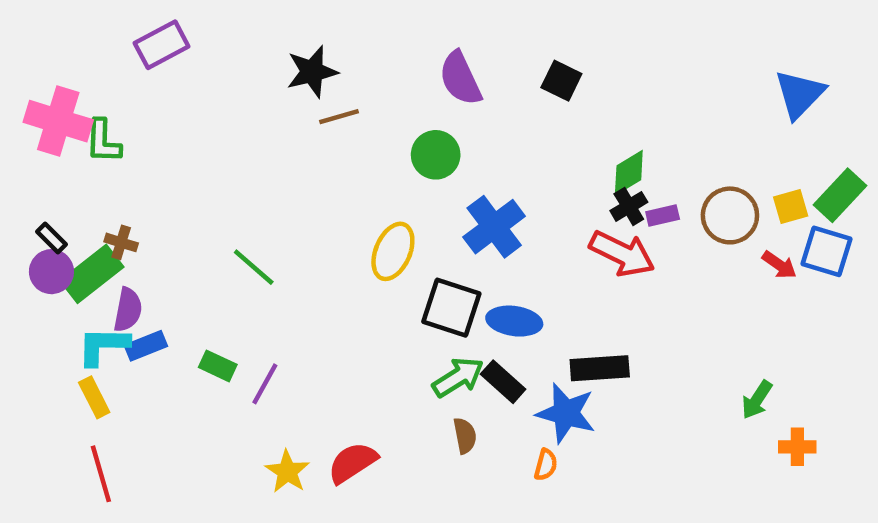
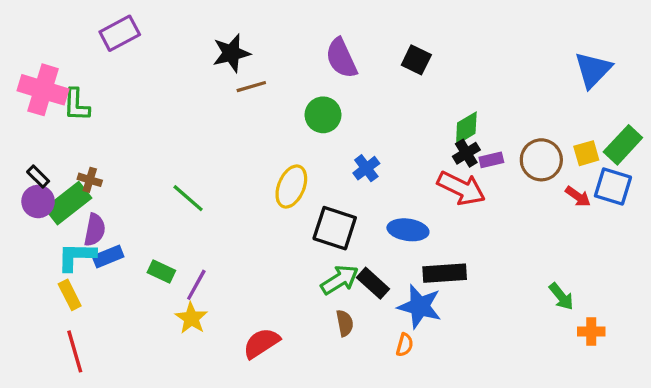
blue cross: (494, 227) -> (366, 168), size x0.6
blue ellipse: (514, 321) -> (408, 230), moved
green arrow: (757, 400) -> (561, 296), turned -72
yellow star: (287, 472) -> (191, 318), moved

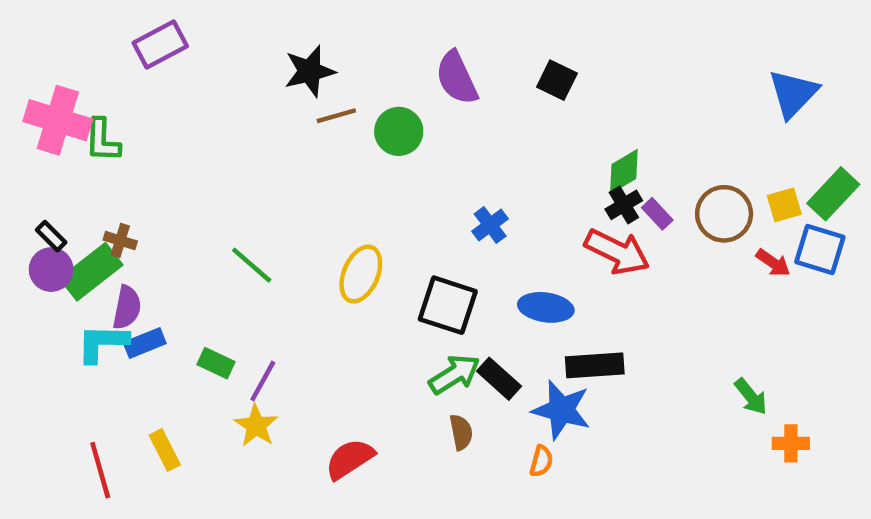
green circle: (323, 115) -> (399, 131), moved
purple rectangle: (491, 160) -> (657, 214), turned 60
yellow ellipse: (291, 187) -> (361, 274), moved
yellow rectangle: (70, 295) -> (165, 450), moved

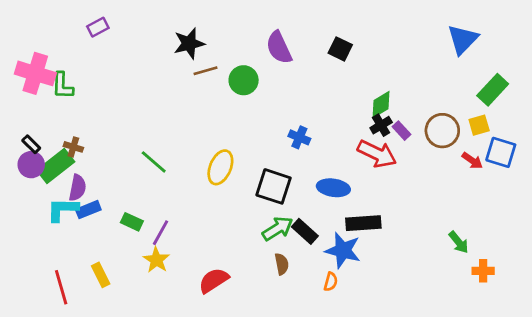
purple rectangle: (160, 44) -> (98, 27), size x0.7
blue triangle: (793, 93) -> (463, 39), moved
green rectangle: (833, 194) -> (493, 90), moved
blue cross: (490, 225) -> (299, 137), turned -30

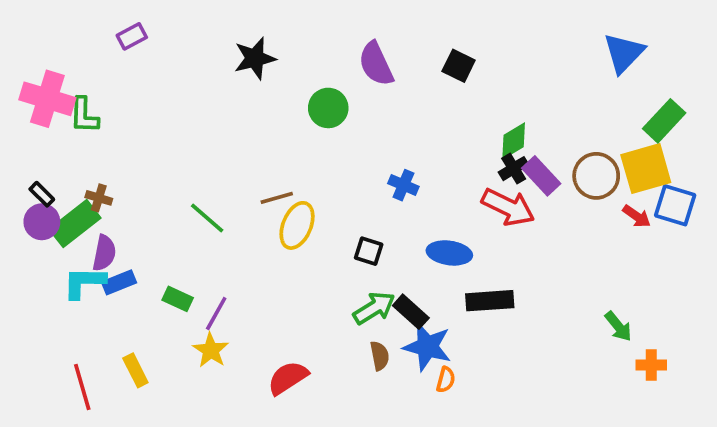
brown line: (205, 71) -> (277, 198), moved
yellow square: (479, 125) -> (646, 169), size x1.8
purple rectangle: (401, 131) -> (541, 176), size x1.5
black square: (273, 186) -> (369, 251), size x0.6
blue star: (343, 250) -> (427, 347), moved

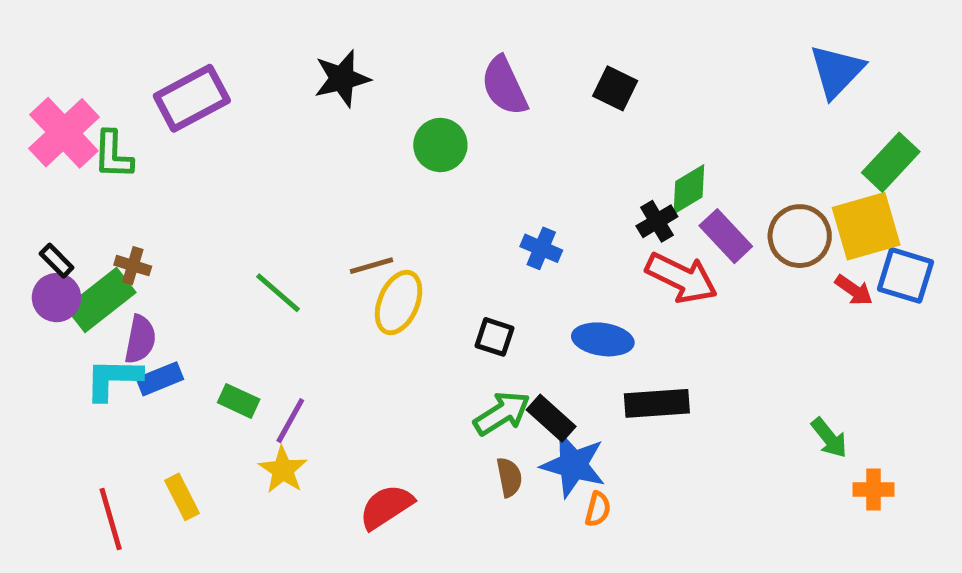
purple rectangle: (132, 36) -> (192, 98), moved, size x1.8
pink cross: (47, 99) -> (64, 133), turned 30
black cross: (514, 169) -> (657, 221), moved

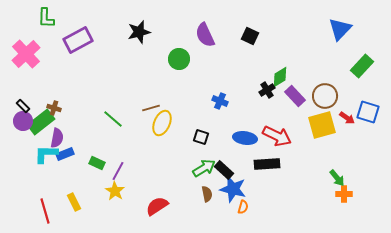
green L-shape: (113, 155) -> (46, 18), moved
yellow square: (866, 226) -> (322, 125), moved
red arrow: (682, 278) -> (277, 136), moved
orange cross: (873, 490) -> (344, 194), moved

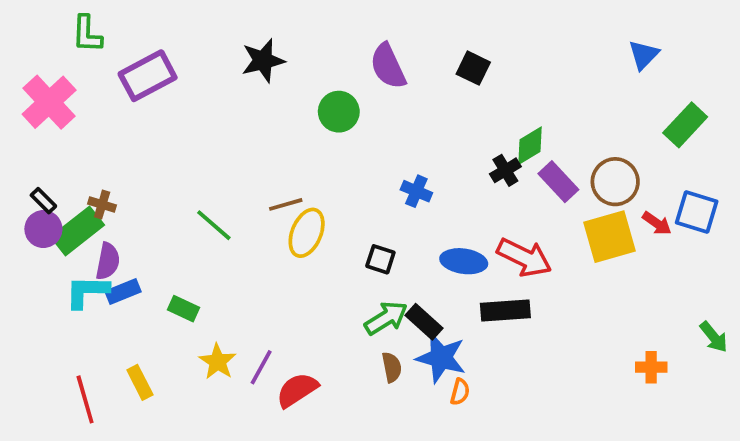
blue triangle: (340, 29) -> (644, 55), size x0.7
purple line: (118, 171) -> (261, 367), moved
green arrow: (337, 178) -> (714, 337), moved

